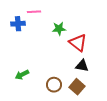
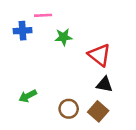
green star: (59, 29) -> (64, 37), moved

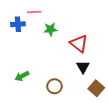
black triangle: (104, 84) -> (83, 67), turned 48
brown square: (98, 111) -> (96, 88), moved

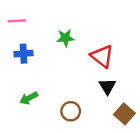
pink line: (34, 12) -> (17, 21), moved
blue cross: (18, 24) -> (24, 54), moved

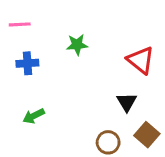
red triangle: (102, 56) -> (141, 60), moved
brown circle: (71, 111) -> (108, 142), moved

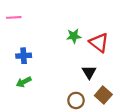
green star: (77, 45) -> (74, 36), moved
blue cross: (27, 63) -> (24, 56), moved

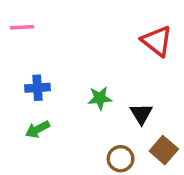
green star: (74, 36) -> (100, 98), moved
red triangle: (99, 43) -> (157, 41), moved

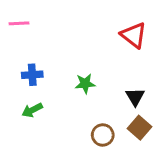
black triangle: (141, 114) -> (135, 97), moved

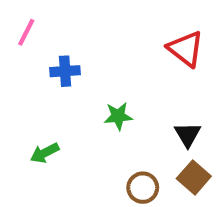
pink line: (19, 23) -> (26, 32), turned -60
blue cross: (32, 75) -> (65, 71), moved

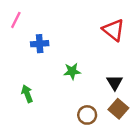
green arrow: (45, 153) -> (27, 94), turned 96

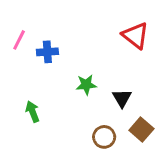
pink line: (16, 20) -> (19, 40), moved
black triangle: (115, 82) -> (122, 98), moved

